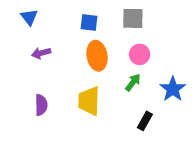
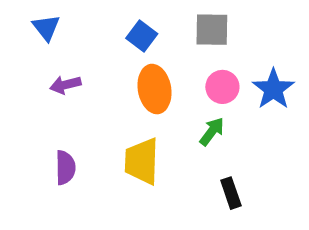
blue square: (89, 22) -> (142, 36), turned 30
blue star: (173, 89) -> (273, 89), moved
black rectangle: (145, 121) -> (231, 193), turned -48

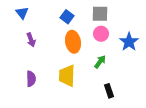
purple arrow: (65, 85) -> (31, 40), turned -96
pink circle: (222, 87) -> (101, 34), moved

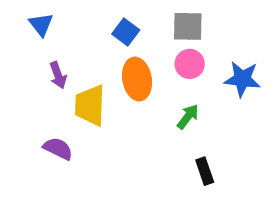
blue star: (129, 42) -> (242, 79), turned -30
yellow trapezoid: (67, 76) -> (90, 105), moved
purple semicircle: (31, 79) -> (58, 149), turned -63

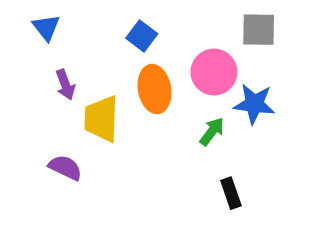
gray square: (188, 26) -> (259, 30), moved
pink circle: (190, 64) -> (214, 72), size x1.4
blue star: (242, 79) -> (254, 104), moved

